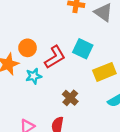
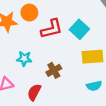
cyan star: (34, 76) -> (24, 59), moved

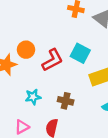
brown cross: (54, 70) -> (66, 101), turned -32

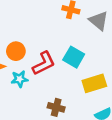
cyan star: (33, 97) -> (20, 79), moved

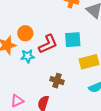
cyan square: (74, 57) -> (73, 40), turned -36

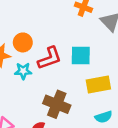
brown cross: (57, 81) -> (57, 104), size x1.5

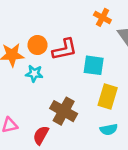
red L-shape: (50, 58) -> (65, 49), moved
yellow rectangle: (98, 85) -> (108, 97), turned -70

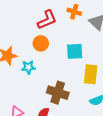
orange circle: (37, 45) -> (41, 43), moved
red L-shape: (65, 49) -> (47, 20), moved

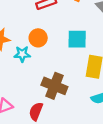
orange circle: (41, 43) -> (38, 38), moved

